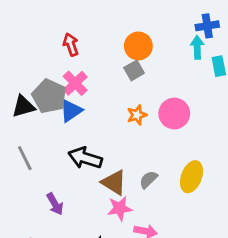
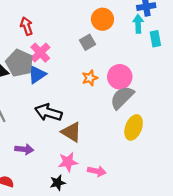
red arrow: (71, 45) -> (27, 26), moved
orange circle: (138, 46) -> (102, 19), moved
gray semicircle: (148, 180) -> (122, 98), moved, size x1.6
purple arrow: (55, 204) -> (24, 149), turned -54
pink star: (120, 208) -> (68, 162), moved

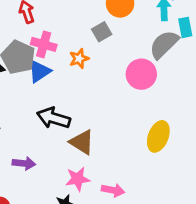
pink cross: (40, 53) -> (44, 44), turned -30
orange star: (90, 78) -> (79, 59), moved
gray semicircle: (122, 98) -> (164, 44), moved

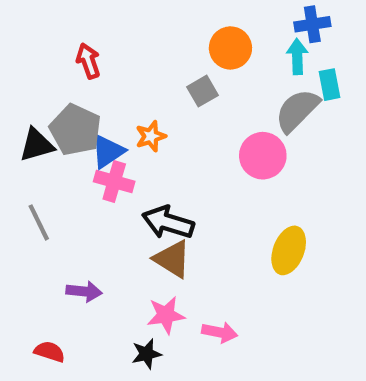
pink cross: (44, 44) -> (114, 182), moved
orange star: (79, 59) -> (151, 136), moved
black arrow: (54, 118) -> (168, 222), moved

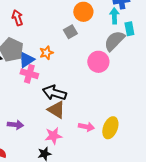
yellow ellipse: (289, 250) -> (110, 128), moved
pink arrow: (220, 332) -> (86, 127), moved

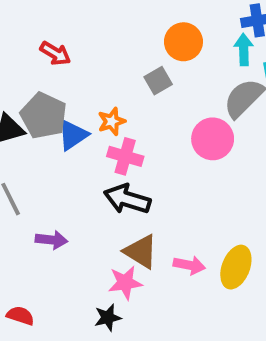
red arrow: (17, 18) -> (55, 53), turned 140
pink cross: (29, 74) -> (125, 156), moved
brown triangle: (56, 110) -> (141, 252), moved
purple arrow: (15, 125) -> (51, 240), moved

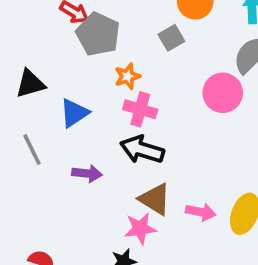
gray pentagon: (44, 116) -> (98, 34), moved
blue triangle: (73, 135) -> (74, 113), moved
purple arrow: (51, 240) -> (87, 173), moved

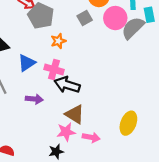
pink circle: (223, 93) -> (115, 18), moved
pink cross: (140, 109) -> (54, 69), moved
pink arrow: (201, 212) -> (91, 137), moved

